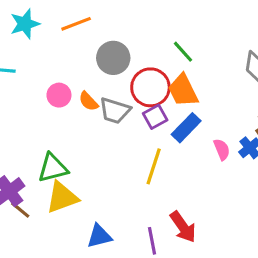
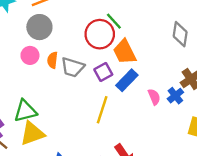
green line: (183, 52) -> (114, 21), moved
gray circle: (113, 58) -> (39, 27), moved
red circle: (150, 87) -> (100, 34), moved
orange semicircle: (88, 101) -> (52, 60), turned 49

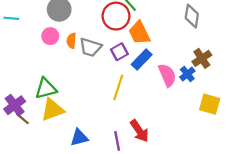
pink semicircle: (154, 97) -> (167, 75), size x1.5

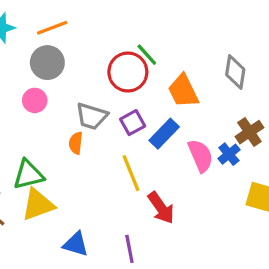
orange trapezoid: (139, 33) -> (183, 91), moved
orange semicircle: (71, 41) -> (76, 143), moved
yellow line: (118, 87) -> (131, 173), turned -40
red arrow: (139, 131) -> (161, 208), moved
blue triangle: (79, 138) -> (76, 244), turned 30

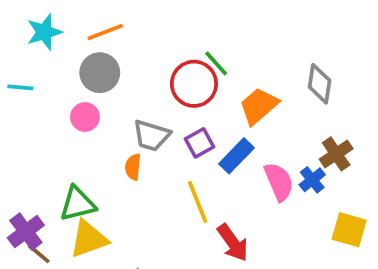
orange trapezoid: (183, 91) -> (259, 106), turned 75

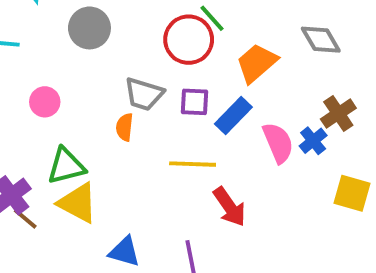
gray diamond: (320, 84) -> (321, 40), turned -39
pink circle: (85, 117) -> (45, 102), moved
purple square: (199, 143) -> (194, 102), turned 32
yellow line: (198, 202) -> (193, 164), turned -66
yellow triangle: (89, 239) -> (78, 203), turned 48

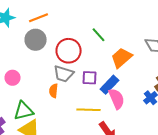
red circle: (189, 40) -> (68, 51), moved
pink semicircle: (278, 143) -> (116, 99), moved

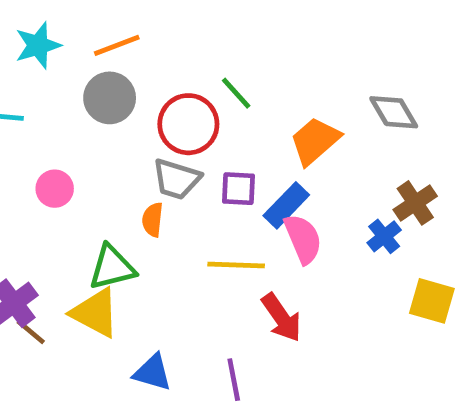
green line: (98, 35) -> (236, 93), moved
green triangle: (24, 111) -> (112, 267), moved

